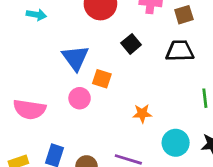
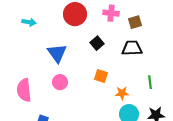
orange square: (102, 79) -> (101, 76), moved
pink semicircle: (29, 109) -> (24, 90), turned 75
orange star: (142, 114) -> (122, 93), moved

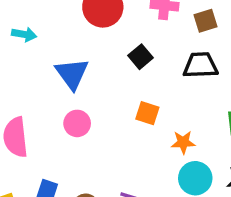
cyan arrow: (29, 22) -> (24, 34), moved

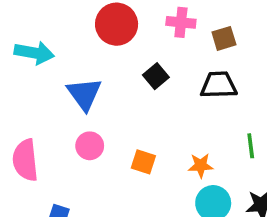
cyan arrow: (24, 34) -> (34, 53), size x1.5
orange square: (147, 113) -> (143, 162), moved

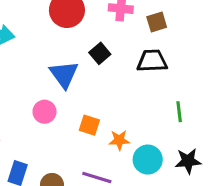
blue triangle: (84, 94) -> (64, 74), moved
orange star: (201, 165) -> (119, 140), moved

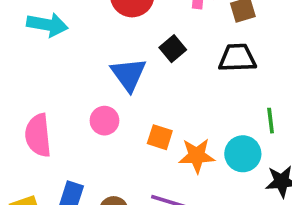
orange star: (119, 140) -> (197, 156), size x1.4
cyan circle: (148, 160) -> (243, 154), moved

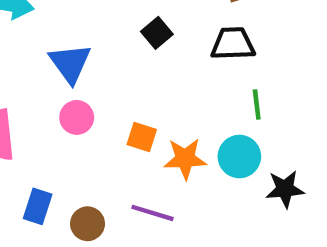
blue triangle: (128, 74) -> (70, 63), moved
green line: (271, 121) -> (257, 104), moved

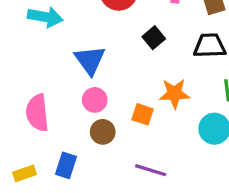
orange star: (185, 159) -> (175, 94), moved
brown circle: (88, 224) -> (103, 132), moved

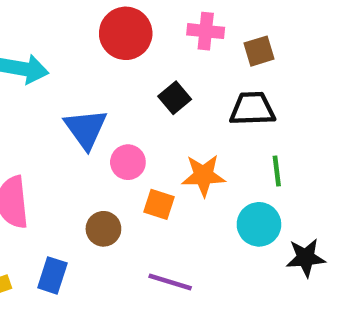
pink circle: (95, 100) -> (128, 162), moved

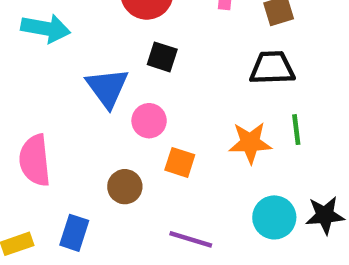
black square: (175, 98) -> (162, 57), moved, turned -32
orange star: (203, 175) -> (250, 143), moved
cyan circle: (259, 224) -> (274, 217), moved

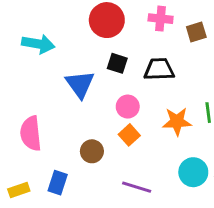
black trapezoid: (272, 68) -> (159, 69), moved
pink circle: (149, 121) -> (128, 107), moved
orange square: (180, 162) -> (129, 135), turned 30

